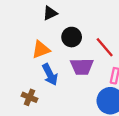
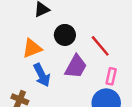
purple trapezoid: (82, 67) -> (76, 67), turned -60

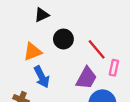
purple trapezoid: (76, 67) -> (86, 78), moved
pink rectangle: (111, 76) -> (114, 68), moved

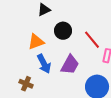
purple trapezoid: (86, 78) -> (70, 65), moved

